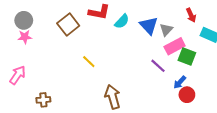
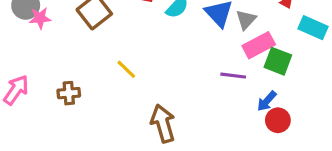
pink star: (25, 37) -> (40, 18), moved
purple line: (158, 66) -> (233, 76), turned -35
brown cross: (43, 100) -> (69, 93), moved

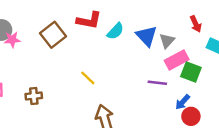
yellow line: (126, 69) -> (88, 78), moved

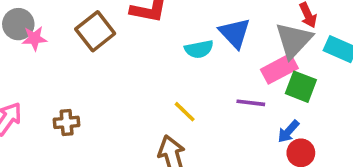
cyan semicircle: (115, 31) -> (199, 49), moved, turned 36
gray triangle: (167, 41) -> (294, 40), moved, size x1.6
yellow line: (88, 78) -> (185, 112), moved

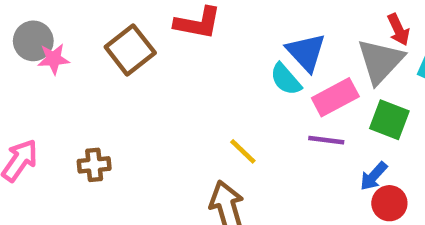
cyan semicircle: (199, 49) -> (286, 79), moved, turned 60
pink rectangle: (279, 69) -> (335, 97), moved

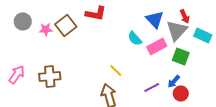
blue triangle: (306, 52) -> (155, 19), moved
pink star: (54, 59) -> (46, 29), moved
purple line: (326, 140) -> (152, 87), moved, turned -35
brown cross: (94, 165) -> (50, 76), size x1.5

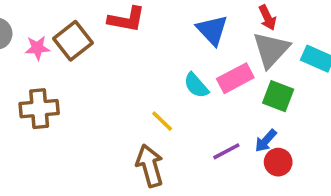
red arrow: (185, 16) -> (267, 18), moved
blue triangle: (155, 19) -> (212, 30), moved
cyan semicircle: (135, 38) -> (196, 85), moved
brown cross: (50, 76) -> (39, 109), moved

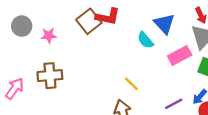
brown square: (73, 41) -> (89, 21), moved
cyan semicircle: (196, 85) -> (145, 40), moved

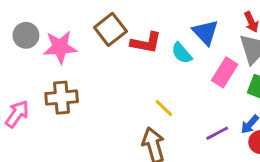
red L-shape: (108, 17) -> (146, 43), moved
pink star: (49, 35) -> (60, 47), size x1.6
pink rectangle: (180, 55) -> (225, 72), turned -30

